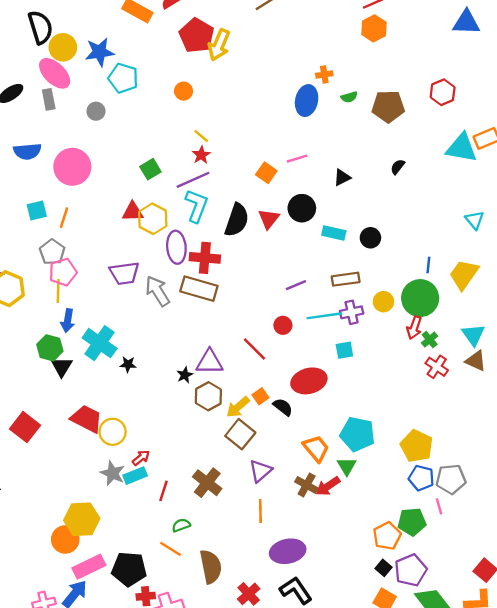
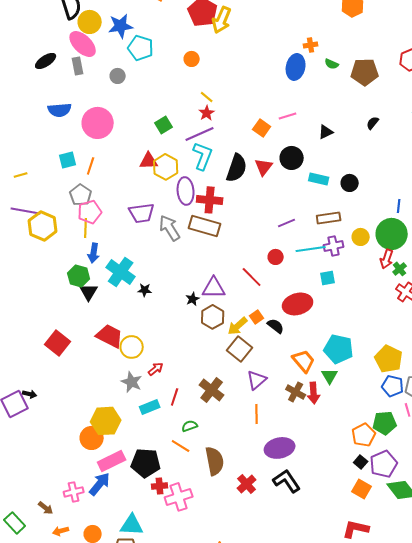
green semicircle: (349, 97) -> (332, 64), turned 40
cyan rectangle: (135, 476) -> (150, 407), moved
red arrow: (328, 486) -> (314, 393), turned -60

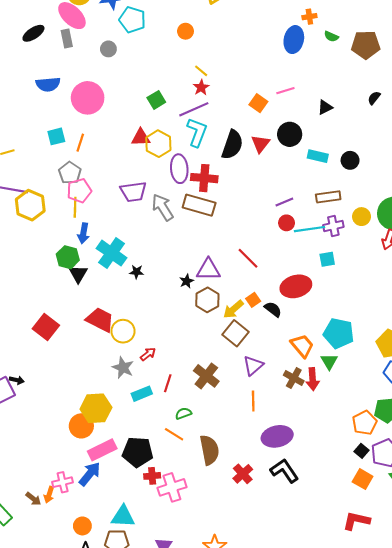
red circle: (276, 257) -> (287, 223), moved
orange arrow: (61, 531) -> (49, 495), moved, turned -56

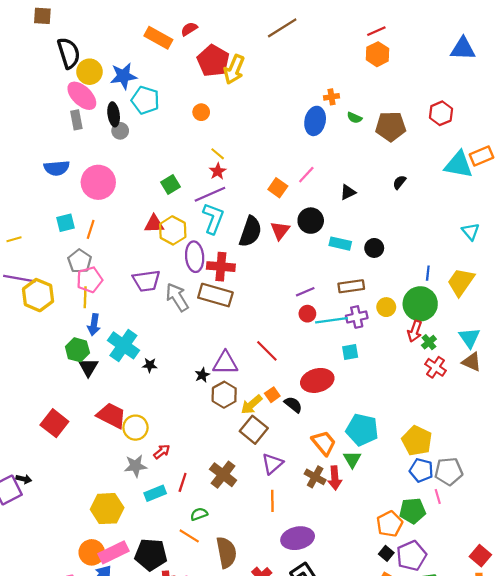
black ellipse: (33, 33) -> (114, 114), moved, turned -65
pink line: (285, 91) -> (306, 175), turned -30
gray star: (123, 368) -> (135, 466), turned -30
orange circle: (81, 426) -> (92, 552), moved

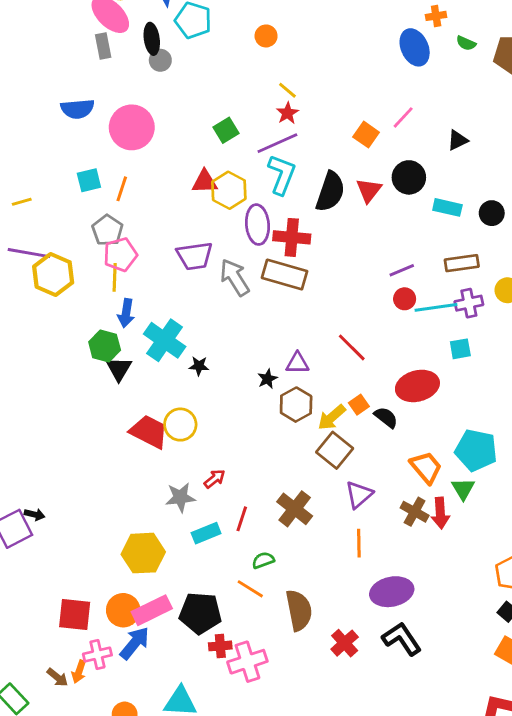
blue ellipse: (315, 121) -> (415, 47), turned -36
purple triangle: (225, 363) -> (297, 363), size x0.7
red square: (54, 423) -> (75, 615), moved, turned -32
yellow circle: (135, 428) -> (180, 425), moved

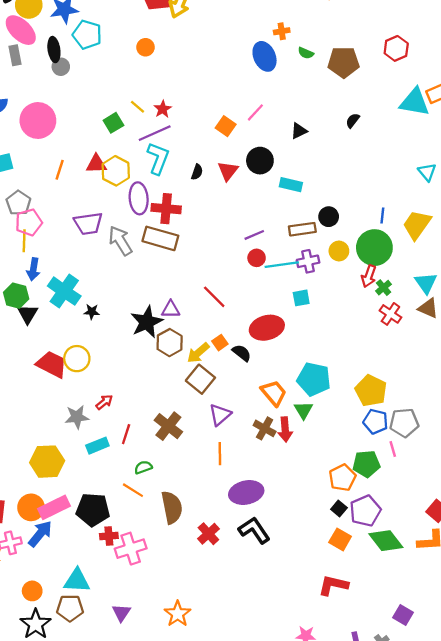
yellow line: (287, 90) -> (137, 107), moved
orange line: (122, 189) -> (60, 170), moved
black semicircle: (330, 192) -> (197, 172), size x0.5
black circle: (492, 213) -> (329, 217), moved
black star: (267, 379) -> (147, 322), size x2.0

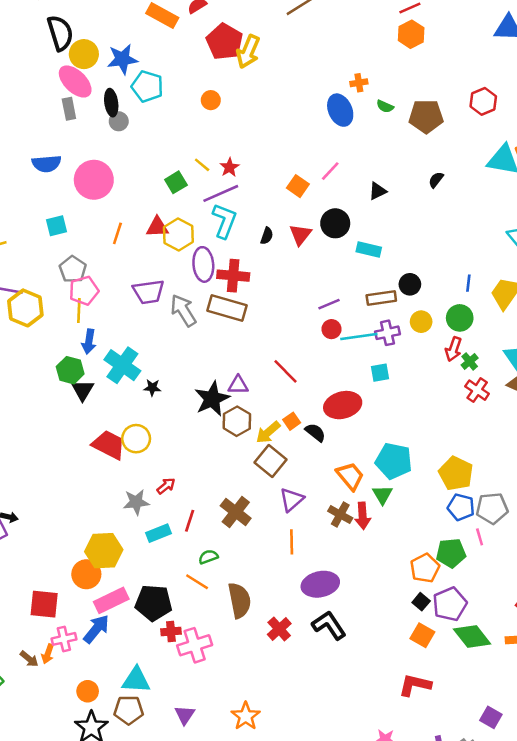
green circle: (374, 248) -> (460, 318), size x0.7
orange circle: (31, 507) -> (86, 574), moved

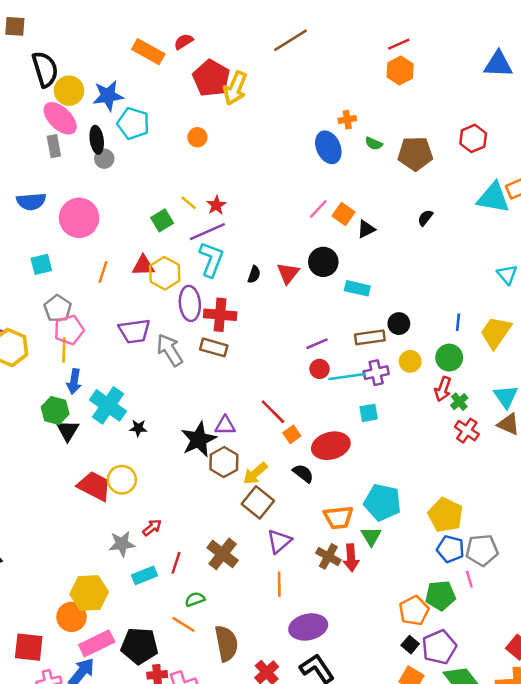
orange square: (298, 186) -> (343, 214), moved
brown rectangle: (227, 308) -> (214, 347), size x0.7
orange square: (292, 421) -> (292, 434), moved
orange trapezoid: (350, 476) -> (338, 517), turned 124

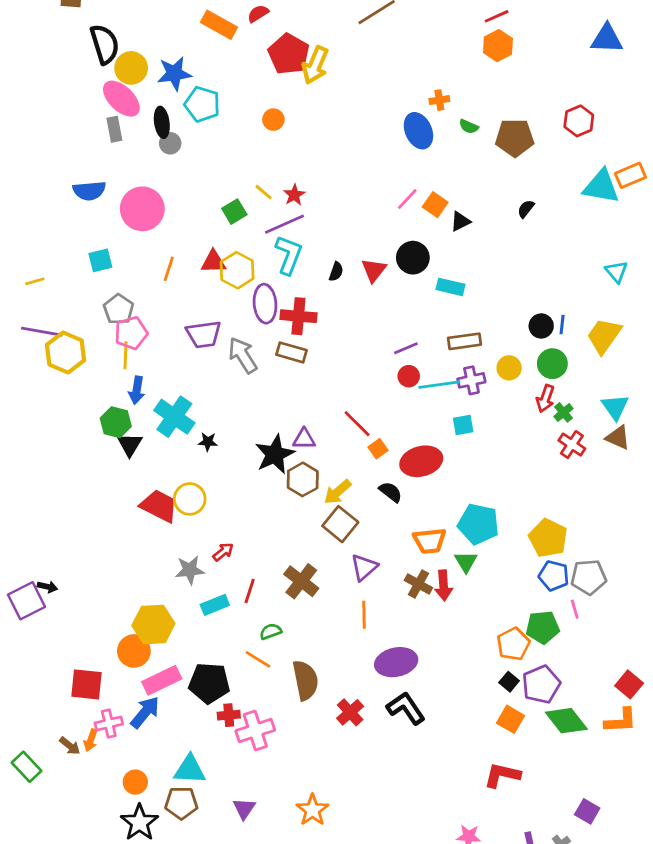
black circle: (399, 324) -> (541, 326), moved

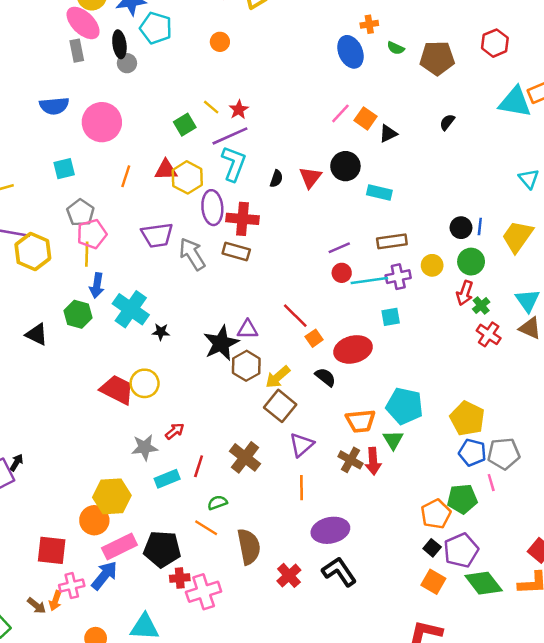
black triangle: (130, 445) -> (37, 334), moved, turned -35
black arrow: (47, 587) -> (16, 462), turned -72

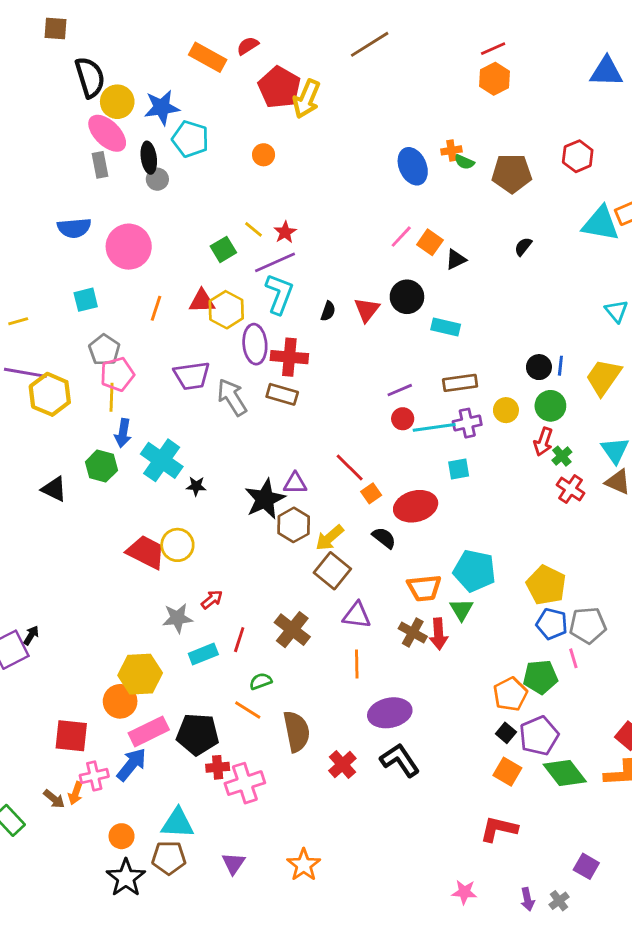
orange cross: (369, 24) -> (451, 150), moved
purple triangle: (302, 445) -> (357, 615), turned 48

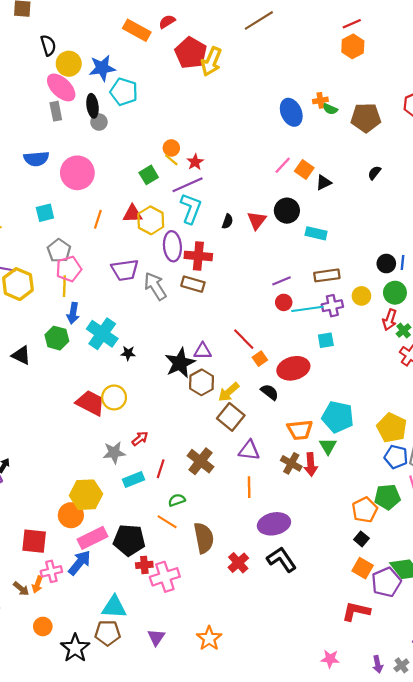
black semicircle: (90, 77) -> (48, 45), size x0.7
orange circle: (264, 155) -> (171, 148), moved
purple pentagon: (539, 736) -> (386, 582), moved
orange circle: (122, 836) -> (43, 626), moved

